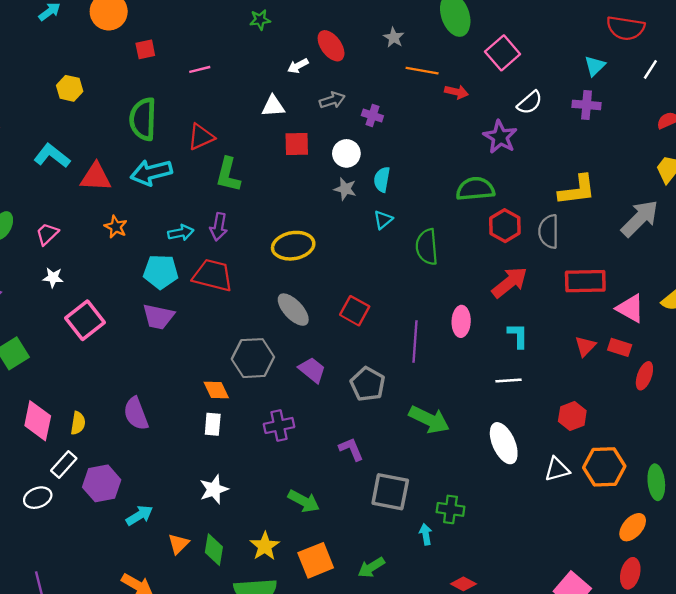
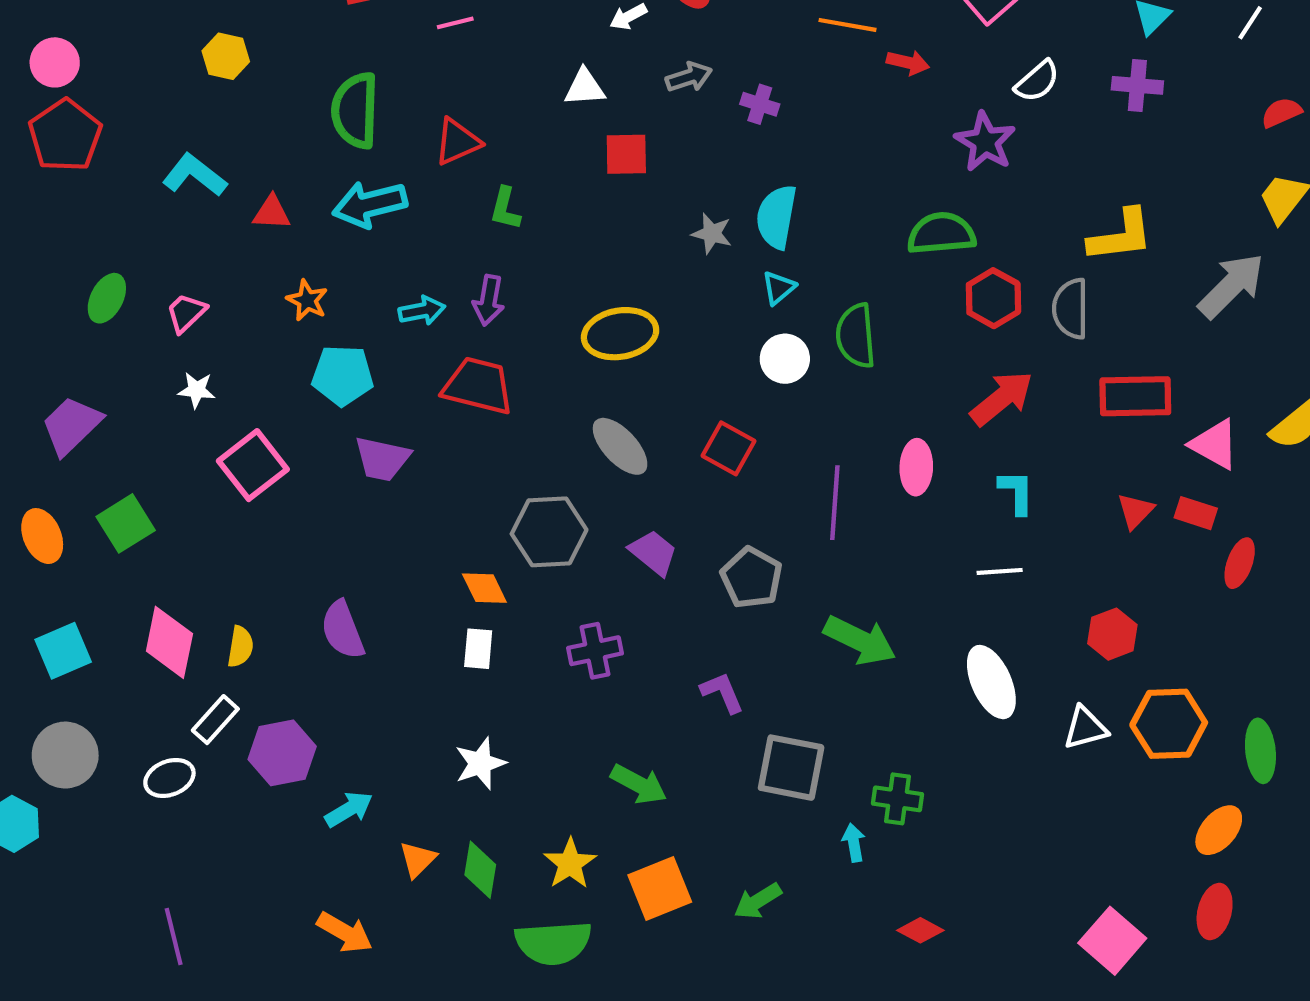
white circle: (346, 153) -> (785, 359), moved
green L-shape: (228, 175) -> (505, 208), size x0.7
red triangle: (96, 177) -> (272, 213), size x0.7
cyan semicircle: (382, 179) -> (776, 217), size x1.4
cyan pentagon: (161, 272) -> (343, 375), moved

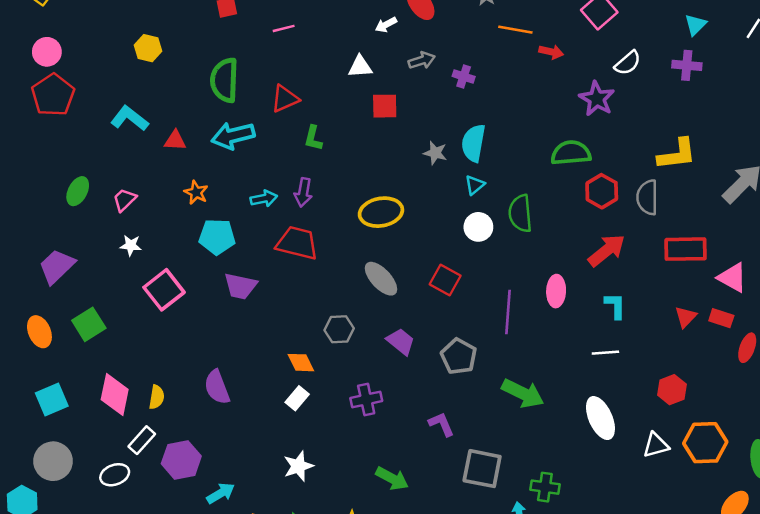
gray hexagon: (549, 532) -> (339, 329), size x0.7
white rectangle: (478, 649) -> (297, 398), turned 35

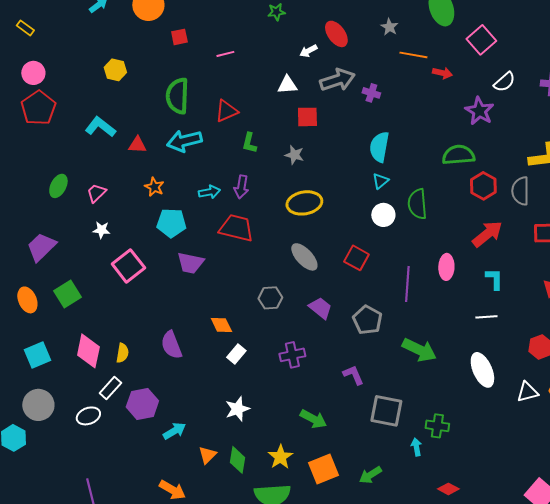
gray arrow: (422, 60) -> (337, 80), size x1.6
gray star: (435, 153) -> (294, 155), moved
orange diamond: (301, 363) -> (221, 325), moved

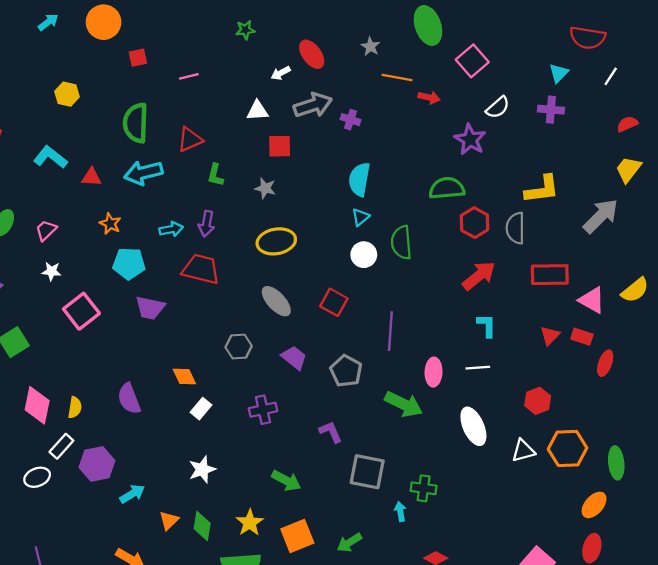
pink ellipse: (446, 267) -> (434, 372), moved

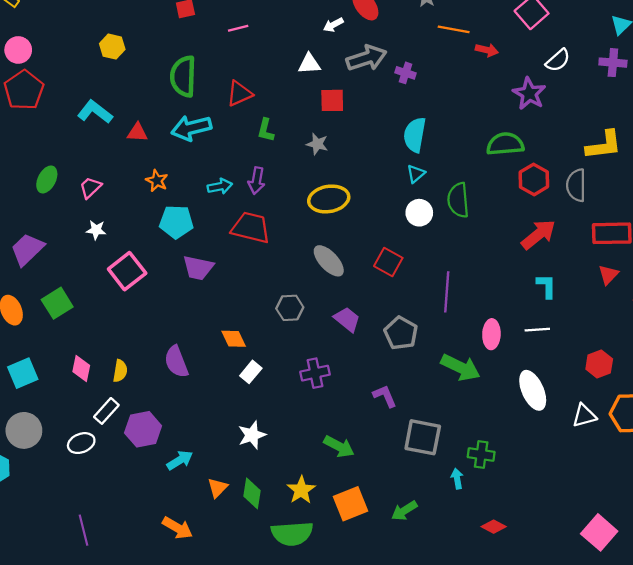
red triangle: (550, 336) -> (608, 275), moved
pink diamond: (37, 405) -> (81, 369), size x0.7

